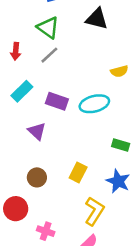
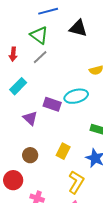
purple rectangle: (57, 101) -> (52, 104), moved

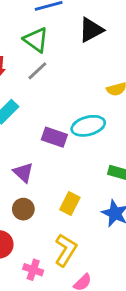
black triangle: (78, 28) -> (91, 30), turned -42
purple triangle: (30, 118) -> (23, 172), moved
yellow L-shape: (76, 182) -> (66, 250), moved

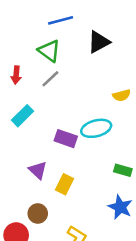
yellow rectangle: (70, 203) -> (64, 184), moved
brown circle: (23, 209) -> (38, 213), moved

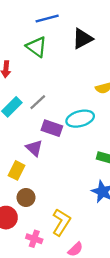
gray line: (50, 79) -> (38, 102), moved
purple triangle: (38, 170) -> (34, 148), moved
yellow rectangle: (64, 184) -> (17, 170), moved

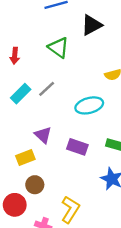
green triangle: (37, 47) -> (58, 47), moved
purple rectangle: (52, 128) -> (77, 147), moved
yellow rectangle: (17, 170) -> (25, 158), turned 42

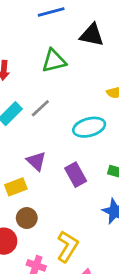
black triangle: (92, 25) -> (92, 35), turned 40
green triangle: (58, 47) -> (54, 61), turned -50
purple rectangle: (77, 147) -> (76, 175), turned 42

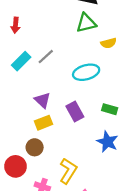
green triangle: (54, 61) -> (86, 23), moved
yellow rectangle: (16, 187) -> (44, 123), moved

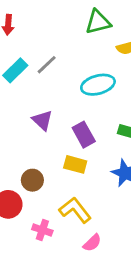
yellow rectangle: (44, 123) -> (75, 164), moved, turned 36
yellow L-shape: (68, 171) -> (75, 210), turned -70

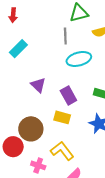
gray line: (47, 65) -> (65, 36), moved, turned -49
brown circle: (32, 180) -> (31, 129), size x1.5

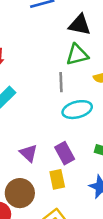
purple triangle: (38, 85) -> (29, 153), moved
yellow rectangle: (62, 117) -> (57, 179), turned 63

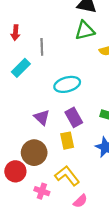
gray line: (61, 82) -> (42, 47), moved
cyan ellipse: (77, 110) -> (67, 84), moved

